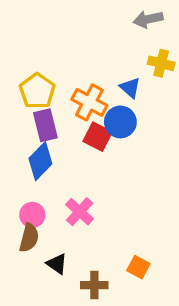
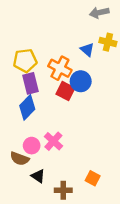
blue triangle: (130, 88) -> (87, 50), moved
yellow pentagon: (37, 91) -> (25, 61), turned 30
pink circle: (32, 215) -> (32, 146), moved
brown semicircle: (29, 238) -> (20, 159), turned 96

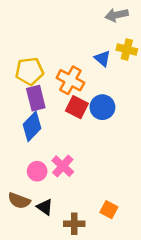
blue circle: (81, 81) -> (102, 107), moved
brown semicircle: (20, 159) -> (19, 201), moved

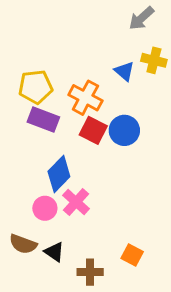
gray arrow: (117, 15) -> (141, 18), turned -30
purple rectangle: (36, 98) -> (43, 119), turned -55
blue diamond: (32, 126) -> (59, 174), moved

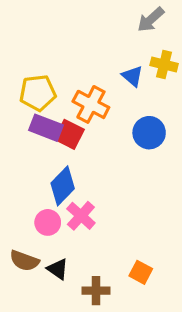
red square: (93, 130) -> (69, 134), moved
blue circle: (124, 130) -> (149, 133), moved

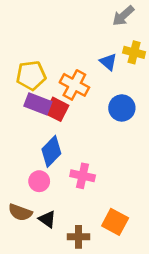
pink cross: (81, 216) -> (83, 176), moved, turned -30
orange square: (141, 272) -> (115, 222), size x1.4

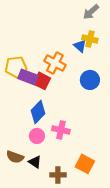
yellow cross: (134, 52) -> (90, 39), moved
yellow pentagon: (31, 75) -> (16, 67), moved
pink circle: (39, 181) -> (37, 136), moved

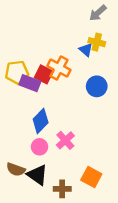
red square: (42, 81) -> (44, 74), moved
pink cross: (61, 130) -> (65, 140), turned 36
black triangle: (35, 162) -> (37, 175), size x1.5

